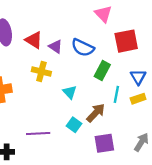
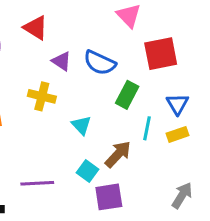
red triangle: (34, 40) -> (36, 28), moved
purple square: (104, 143) -> (109, 197), moved

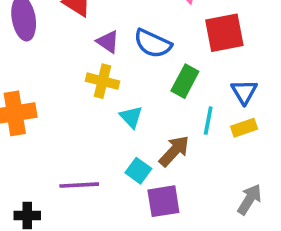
yellow cross: (42, 96) -> (103, 81), moved

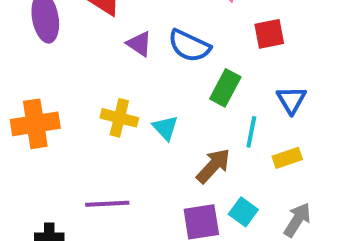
red square: (224, 33) -> (269, 34), size x0.7
yellow cross: (103, 81) -> (119, 118), moved
yellow rectangle: (244, 128) -> (287, 158), moved
cyan square: (138, 171) -> (243, 212), moved

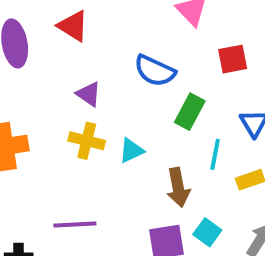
purple triangle: (139, 44) -> (89, 94), moved
cyan triangle: (165, 128) -> (131, 150), turned 48
brown arrow: (213, 166) -> (178, 187), turned 126

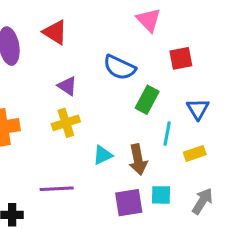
yellow cross: (87, 141) -> (66, 123), turned -32
cyan triangle: (131, 150) -> (103, 155), moved
cyan square: (207, 232) -> (161, 195), turned -35

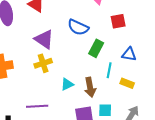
purple triangle: (67, 86) -> (44, 39), size x1.5
blue triangle: (198, 109) -> (129, 54), turned -49
yellow rectangle: (195, 153) -> (127, 83), turned 40

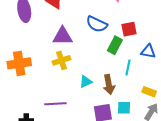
red square: (118, 21) -> (129, 29), moved
purple triangle: (44, 39) -> (62, 36), turned -35
yellow rectangle: (127, 83) -> (149, 92), moved

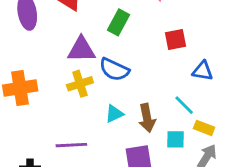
blue semicircle: (97, 24) -> (114, 69), moved
green rectangle: (115, 45) -> (118, 22), moved
cyan line: (128, 67) -> (184, 105), moved, turned -56
cyan square: (124, 108) -> (176, 139), moved

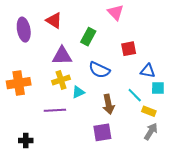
blue semicircle: (114, 69) -> (99, 70), moved
cyan triangle: (114, 114) -> (78, 92), moved
cyan square: (176, 139) -> (158, 88), moved
purple line: (71, 145) -> (55, 110), moved

